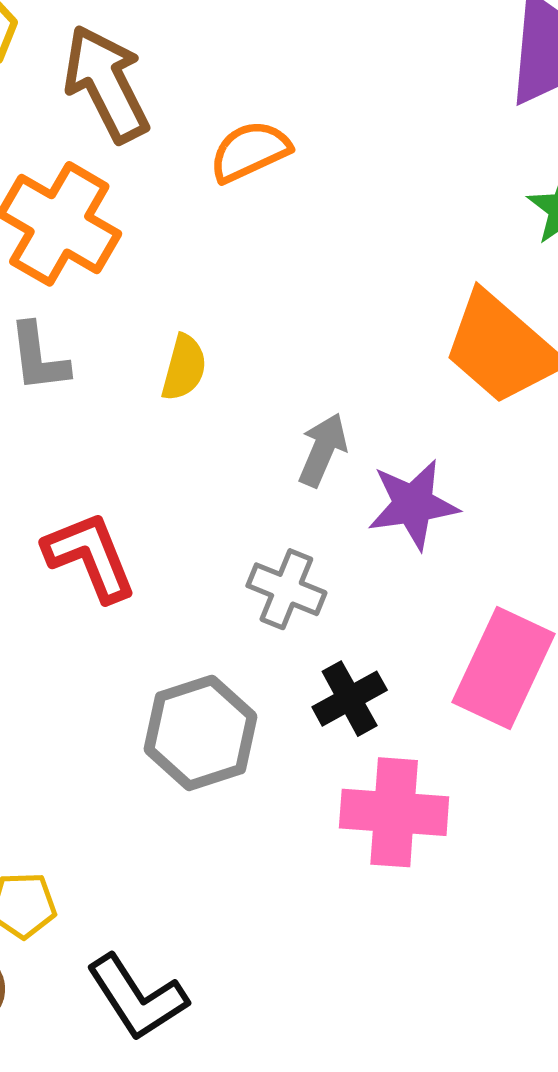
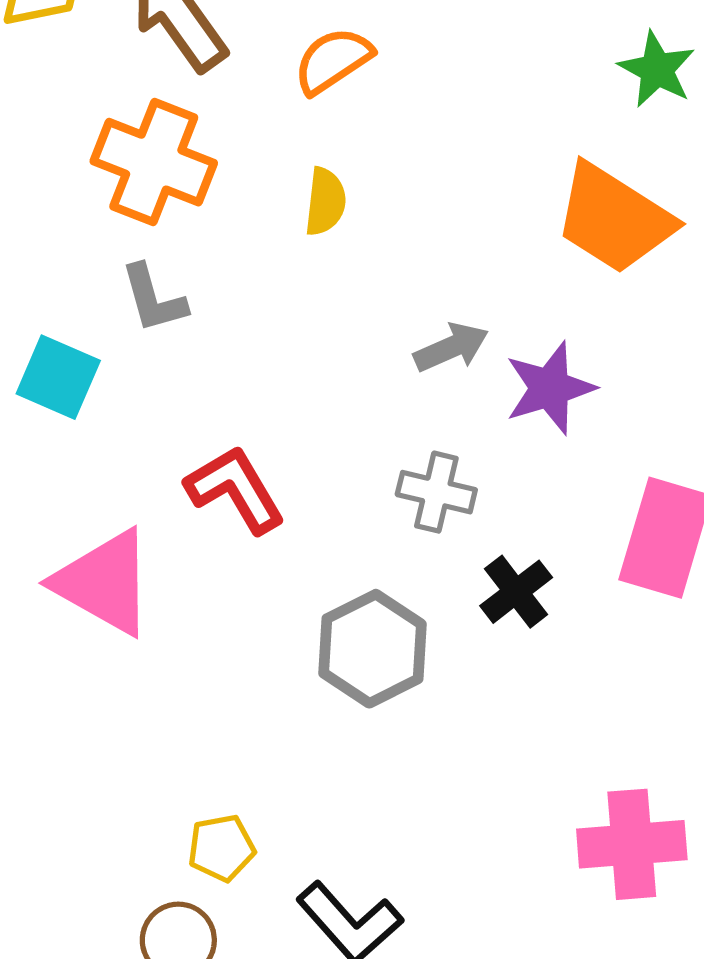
yellow semicircle: (184, 368) -> (325, 202), moved
gray arrow: (323, 450) -> (451, 347), turned 52
pink cross: (394, 812) -> (632, 844), moved

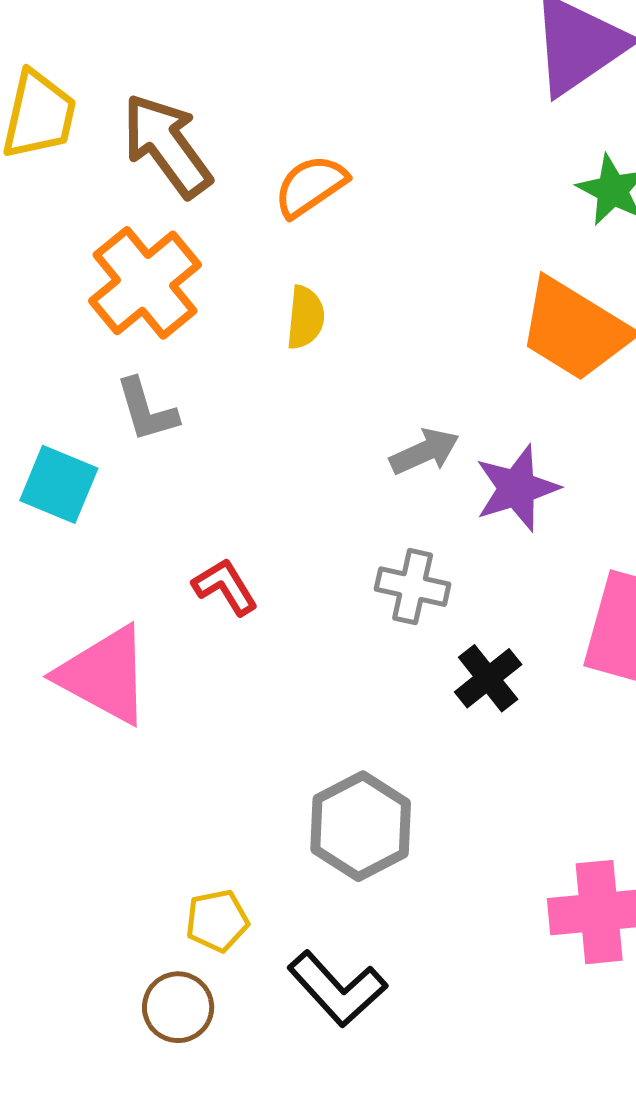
orange cross: (154, 162) -> (145, 283), turned 30
red L-shape: (235, 489) -> (225, 587), size x0.7
gray hexagon: (373, 649) -> (361, 826), moved

